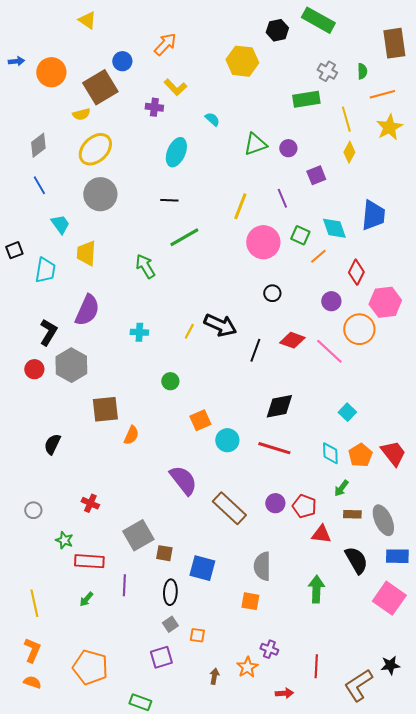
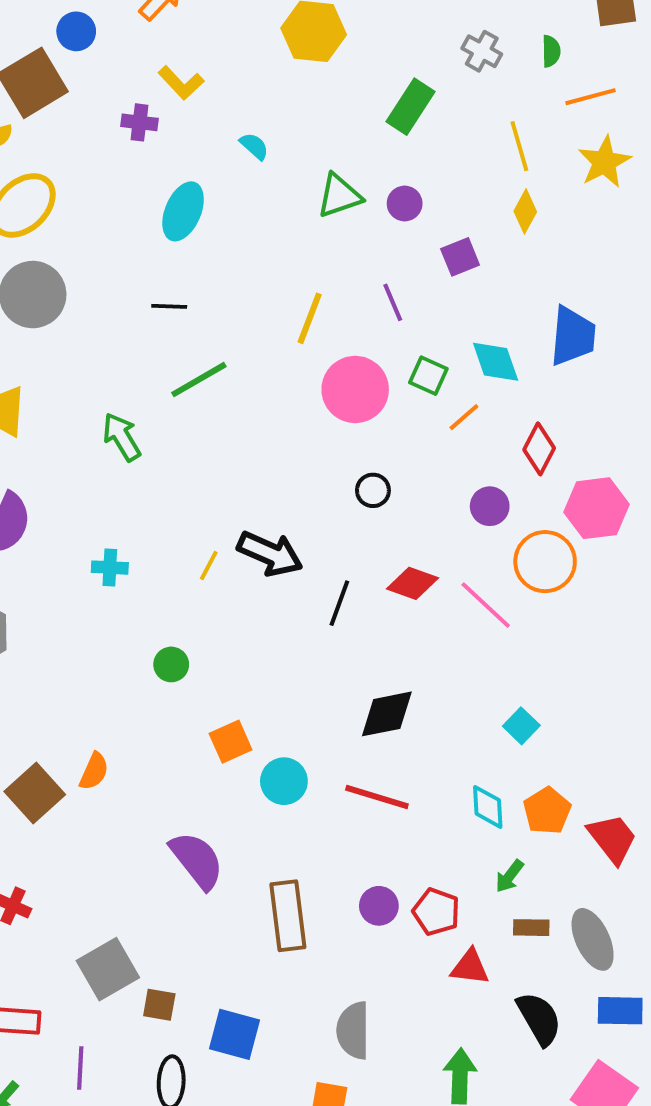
green rectangle: (306, 99) -> (411, 107), moved, turned -48
brown square: (105, 409) -> (35, 793), moved, turned -36
red trapezoid: (393, 453) -> (612, 839), moved
brown rectangle: (229, 508) -> (288, 916), turned 40

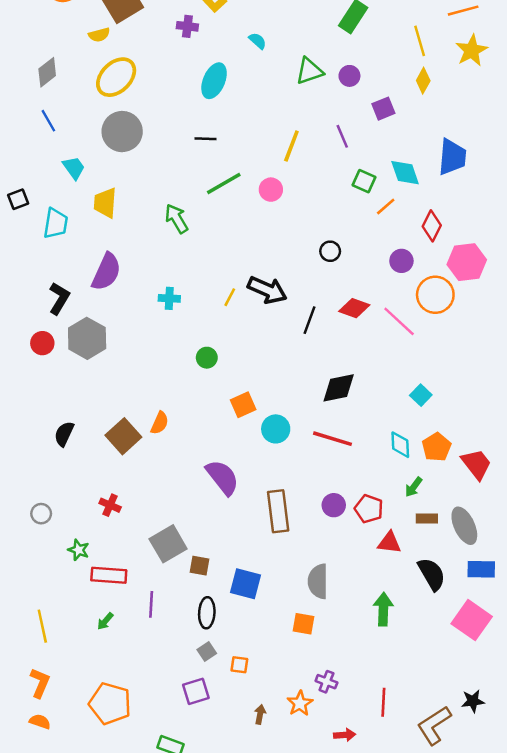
pink circle: (355, 389) -> (271, 190), moved, size x0.6

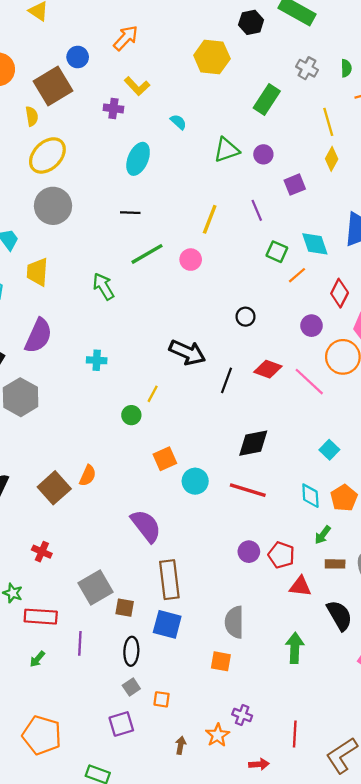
yellow semicircle: (99, 35) -> (32, 116), turned -84
yellow line: (230, 297) -> (153, 394), moved
brown rectangle: (278, 511) -> (169, 580), moved

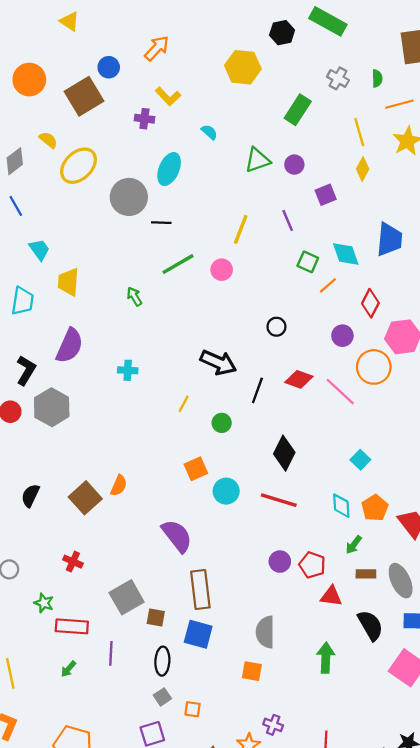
yellow semicircle: (32, 116) -> (48, 140), moved, turned -42
gray circle: (53, 206) -> (129, 197), moved
green arrow: (103, 286) -> (134, 297), size x0.7
green circle: (131, 415) -> (222, 423), moved
black diamond: (253, 443) -> (284, 453), turned -52

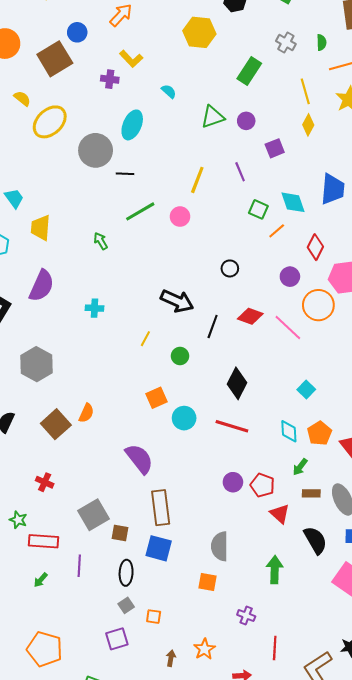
gray hexagon: (52, 407) -> (36, 364), moved
red triangle: (331, 596) -> (280, 514), turned 35
purple cross: (273, 725) -> (246, 616), moved

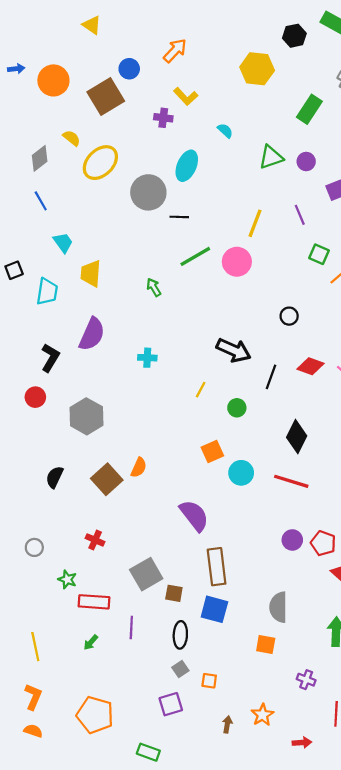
pink circle: (180, 217) -> (237, 262), size x1.4

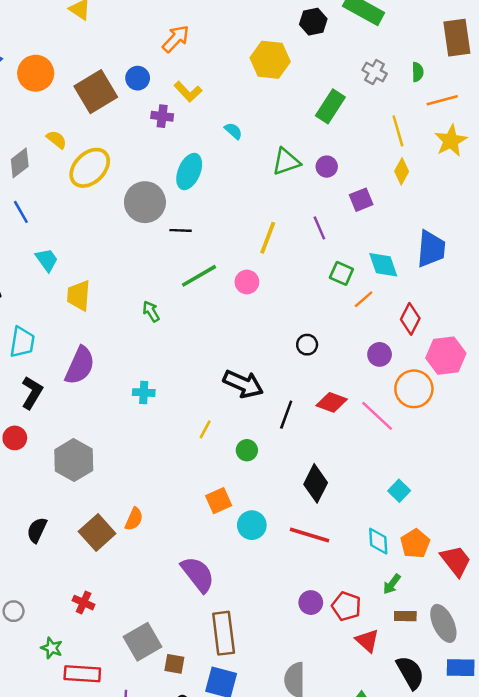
blue circle: (129, 69) -> (138, 78), moved
pink circle: (237, 262) -> (247, 282), size x0.7
cyan trapezoid: (47, 292) -> (22, 342), moved

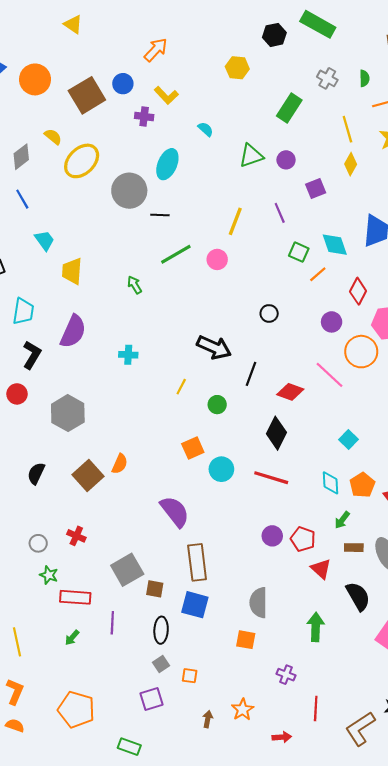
yellow hexagon: (270, 60) -> (237, 68), size x0.7
red diamond: (332, 402) -> (290, 392), moved
gray circle: (14, 611) -> (38, 543), moved

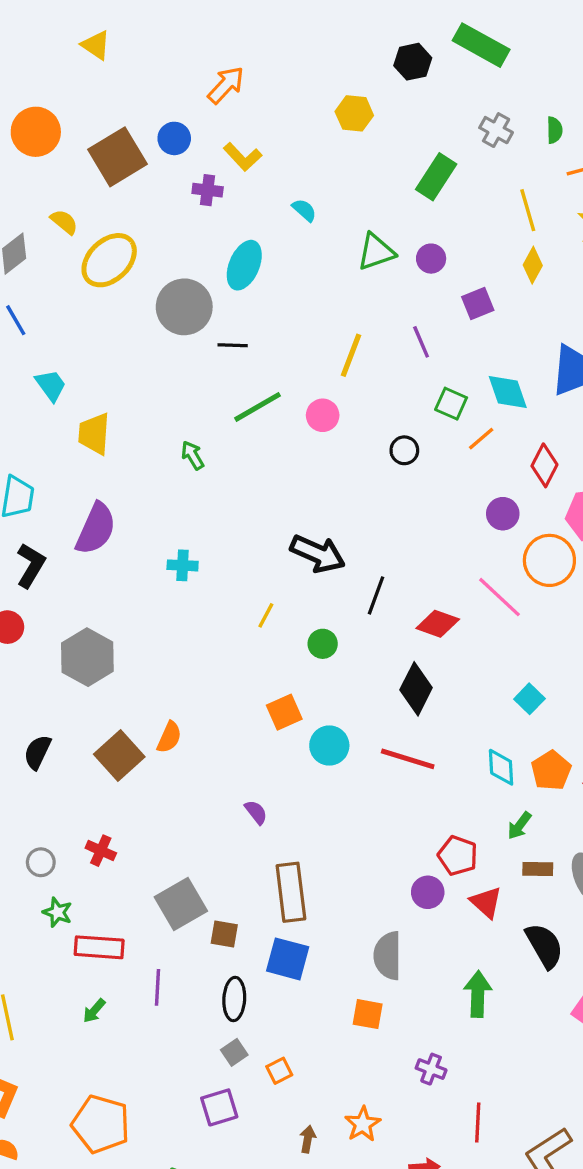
black circle: (269, 313) -> (404, 450), moved
purple semicircle: (175, 512) -> (256, 812), size x0.5
purple circle: (272, 536) -> (428, 892), moved
orange square: (190, 676) -> (279, 1071), turned -35

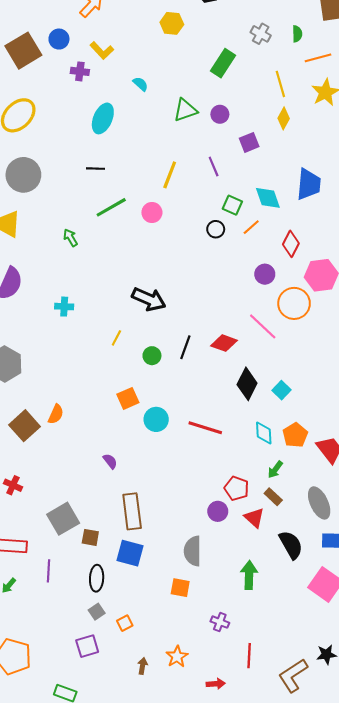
gray circle: (184, 307) -> (23, 175), moved
black circle: (404, 450) -> (216, 229), moved
black line: (376, 595) -> (185, 347), moved
black diamond: (416, 689) -> (247, 384), moved
brown rectangle: (538, 869) -> (273, 497), moved, turned 42

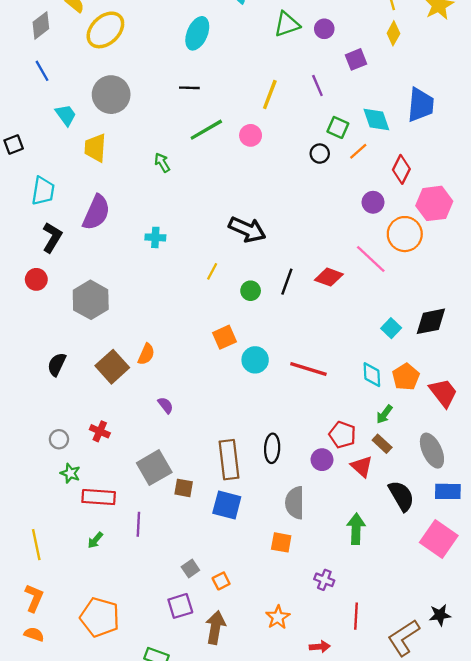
black diamond: (247, 384) -> (431, 321), moved, turned 52
purple semicircle: (110, 461) -> (166, 405), moved
black ellipse: (97, 578) -> (272, 448), moved
brown arrow: (143, 666) -> (215, 627), moved, size x1.8

